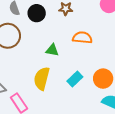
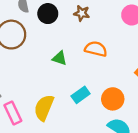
yellow semicircle: (42, 79) -> (44, 108), moved

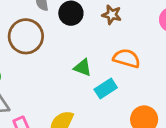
cyan rectangle: (81, 95) -> (106, 89), moved

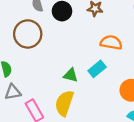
green triangle: (83, 68) -> (71, 75), moved

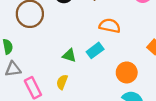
yellow semicircle: (64, 103) -> (62, 82), size x0.6

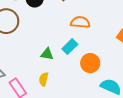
orange circle: (127, 72) -> (90, 63), moved

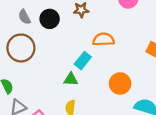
cyan rectangle: (70, 47) -> (83, 61), moved

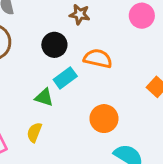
black circle: (50, 19) -> (54, 45), moved

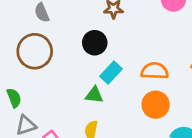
orange semicircle: (98, 58) -> (155, 71), moved

